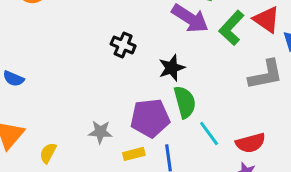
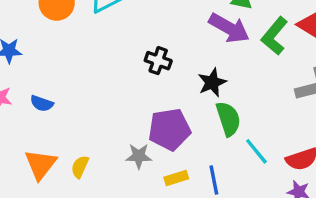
purple pentagon: (150, 118) -> (169, 129), moved
yellow semicircle: (48, 153) -> (80, 167), moved

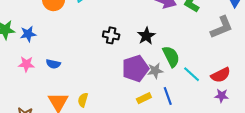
black cross: (158, 61) -> (111, 35), moved
black star: (212, 82) -> (146, 36), moved
gray star: (139, 156) -> (155, 71), moved

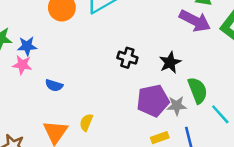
pink star: (26, 64) -> (22, 65), moved
yellow semicircle: (83, 100) -> (86, 122), moved

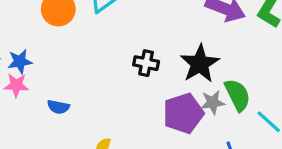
black star: (170, 62) -> (200, 64), size x1.4
gray star: (177, 106) -> (213, 102), moved

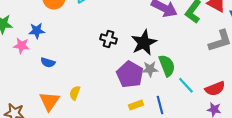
blue star: (20, 61) -> (37, 31), moved
purple pentagon: (183, 113) -> (130, 74), turned -30

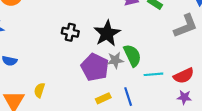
cyan line: (186, 85) -> (153, 74), turned -48

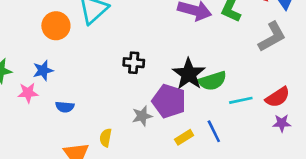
black star: (107, 33) -> (189, 74), moved
green semicircle: (132, 55) -> (212, 81), turned 105
gray star: (115, 60) -> (142, 116), moved

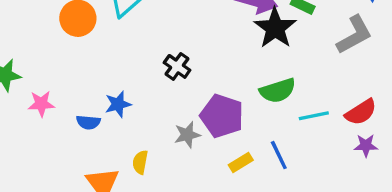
black cross: (134, 63) -> (177, 66), turned 30
blue star: (43, 70) -> (118, 104), moved
black star: (189, 74) -> (275, 28), moved

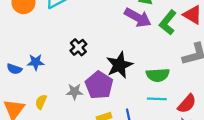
black star: (275, 28) -> (119, 65), moved
green semicircle: (278, 91) -> (158, 75), moved
red semicircle: (361, 112) -> (187, 104), turned -30

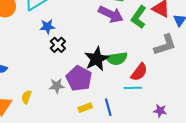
blue star: (36, 62) -> (47, 27), moved
green semicircle: (158, 75) -> (117, 58), moved
red semicircle: (187, 104) -> (139, 72), moved

